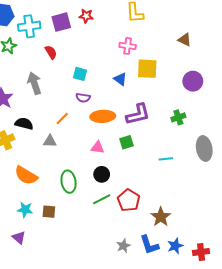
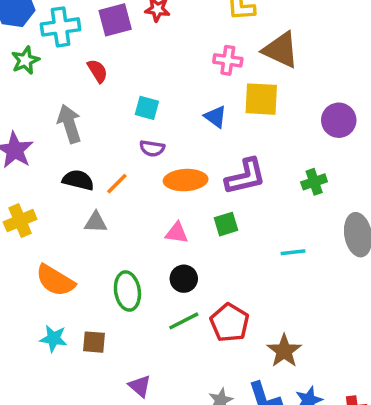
brown triangle: (185, 40) -> (281, 50), moved, size x1.6
black semicircle: (24, 124) -> (78, 180), moved
purple triangle: (19, 238) -> (140, 386), moved

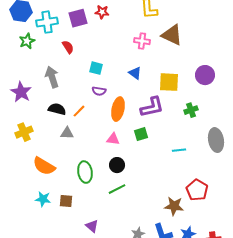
yellow square: (261, 99) -> (169, 82), moved
orange ellipse: (186, 180) -> (118, 109), turned -75
red pentagon: (230, 323) -> (197, 190), moved
brown star: (284, 351) -> (174, 206), turned -30

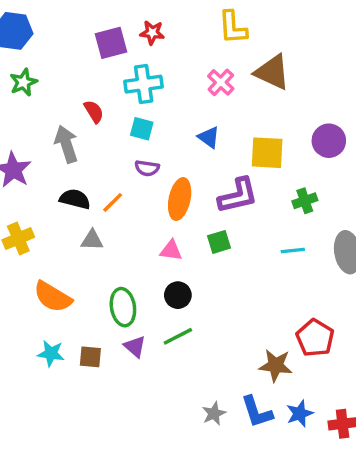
cyan cross: (47, 22) -> (144, 84), moved
pink cross: (142, 41) -> (221, 82), turned 35
red semicircle: (68, 47) -> (94, 112), moved
cyan line: (179, 150) -> (293, 250), moved
purple triangle: (92, 226) -> (135, 347), moved

